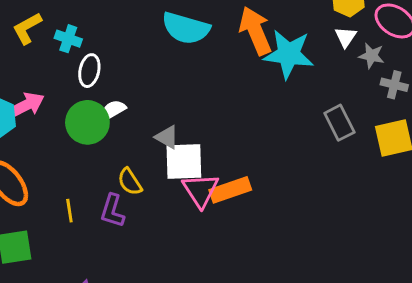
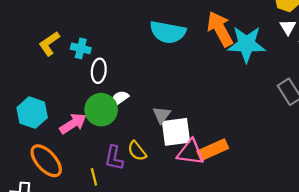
pink arrow: (26, 105) -> (73, 124), moved
gray triangle: (167, 137) -> (162, 115), turned 42
pink triangle: (201, 190) -> (191, 152), turned -44
purple L-shape: (112, 211) -> (114, 158), moved

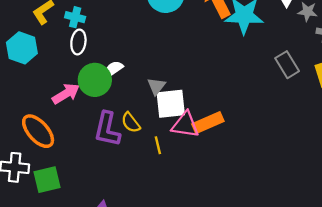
white ellipse: (99, 71) -> (78, 42), moved
cyan hexagon: (32, 113) -> (22, 48), moved
purple L-shape: (114, 158) -> (107, 129), size x1.4
yellow line: (94, 177) -> (158, 145), moved

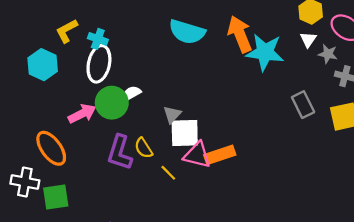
white ellipse: (78, 42) -> (99, 64), size x1.5
yellow line: (158, 145) -> (168, 173), turned -36

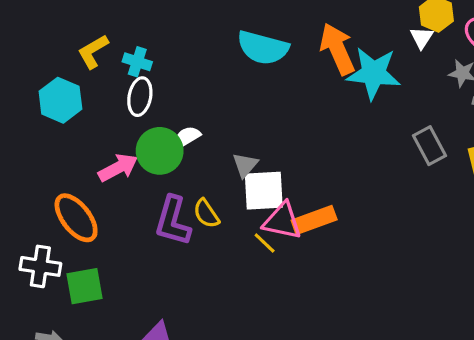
white triangle: (308, 40) -> (422, 38), moved
white ellipse: (99, 64) -> (140, 97), size x0.7
yellow line: (168, 173) -> (265, 243), moved

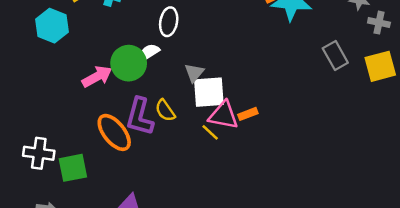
white ellipse: (140, 97) -> (169, 22), moved
orange ellipse: (76, 218) -> (114, 132), moved
orange rectangle: (314, 220) -> (248, 114), size x0.6

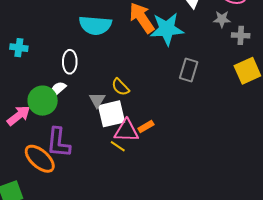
gray rectangle: (335, 55) -> (189, 70), moved, turned 55
yellow semicircle: (165, 110) -> (120, 87), moved

